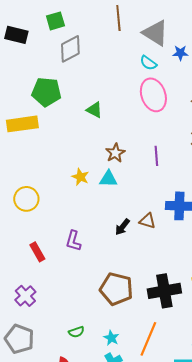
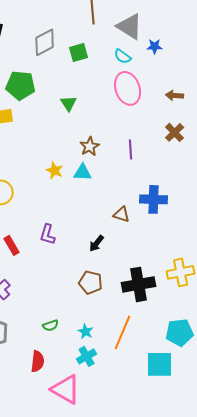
green square: (55, 21) -> (79, 52), moved
green triangle: (94, 110) -> (69, 103), turned 30
black arrow: (122, 227) -> (97, 243), moved
brown pentagon: (116, 289) -> (91, 282), size x0.7

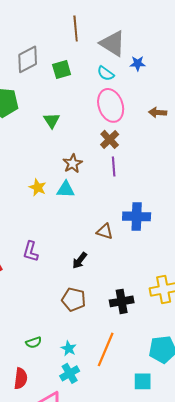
brown cross: (175, 132) -> (110, 139), moved
black cross: (139, 284) -> (122, 301), size x0.7
cyan square: (160, 364) -> (143, 381), size x0.7

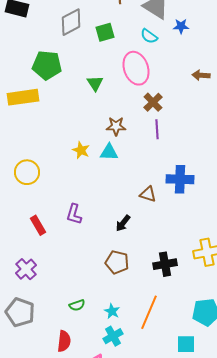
pink ellipse: (111, 105) -> (136, 68), moved
brown star: (73, 163) -> (116, 126), turned 30

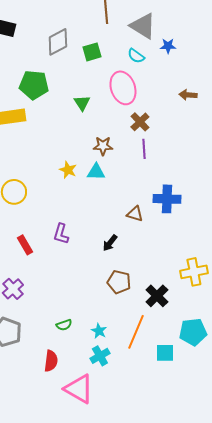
brown pentagon: (117, 262) -> (119, 282), moved
black cross: (165, 264) -> (157, 296), moved, turned -35
cyan square: (186, 344) -> (165, 353), moved

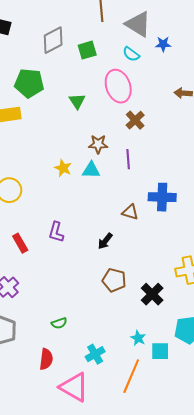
purple line: (144, 149) -> (128, 159), moved
cyan star: (99, 331) -> (138, 338), moved
orange line: (136, 332) -> (131, 376), moved

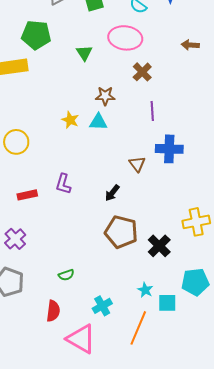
pink ellipse: (118, 86) -> (125, 38), turned -64
purple line: (128, 159) -> (152, 111), moved
brown triangle: (130, 212) -> (137, 164), turned 36
red rectangle: (20, 243) -> (27, 195), turned -72
brown pentagon: (114, 280) -> (121, 232), size x1.4

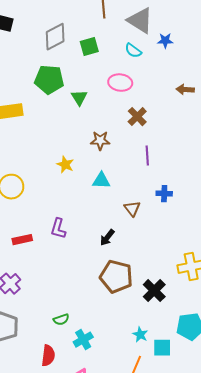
green pentagon: (36, 35) -> (49, 80), moved
pink ellipse: (125, 38) -> (120, 83), size x0.7
cyan triangle: (98, 122) -> (101, 181), moved
blue cross: (169, 149) -> (164, 194), size x0.6
cyan cross: (102, 306) -> (83, 340), moved

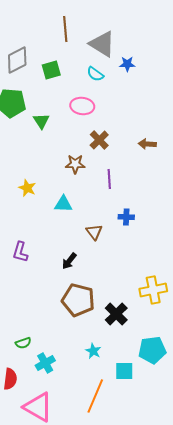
brown arrow: (185, 90) -> (147, 144), moved
brown star: (100, 141) -> (75, 164), moved
cyan star: (140, 335) -> (93, 351), moved

